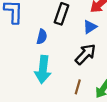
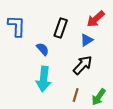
blue semicircle: (42, 37) -> (43, 49), turned -56

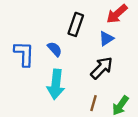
blue L-shape: (17, 26) -> (24, 54), moved

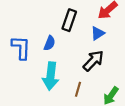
blue semicircle: (55, 49) -> (50, 43), turned 64
brown line: (93, 103) -> (78, 89), moved

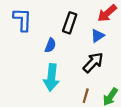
blue L-shape: (21, 48) -> (22, 20), moved
brown line: (78, 89) -> (86, 96), moved

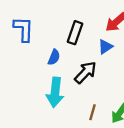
black arrow: (93, 62) -> (86, 72), moved

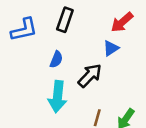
blue L-shape: (23, 29) -> (24, 30), turned 76
black rectangle: (75, 33) -> (65, 20), moved

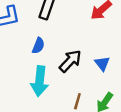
blue triangle: (111, 48) -> (102, 63), moved, turned -35

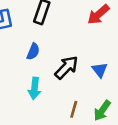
cyan arrow: (40, 81) -> (34, 88), size x0.7

